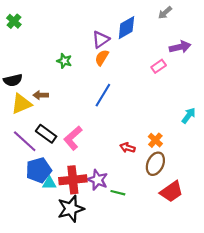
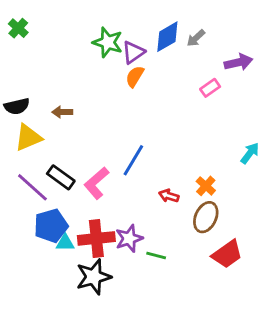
gray arrow: (165, 13) -> (196, 38), moved
green star: (64, 61) -> (108, 42), moved, size x1.5
brown arrow: (41, 95) -> (62, 112), moved
blue line: (103, 95) -> (133, 160), moved
purple star: (98, 180) -> (129, 238), turned 30

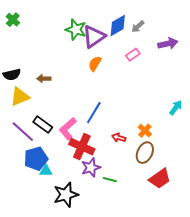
purple triangle: (133, 52) -> (94, 37), size x1.4
orange semicircle: (135, 76) -> (95, 64), moved
pink rectangle: (210, 88) -> (133, 55), moved
red cross: (96, 238) -> (82, 147), moved, turned 30

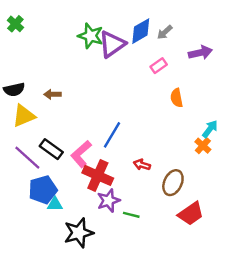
orange semicircle: (95, 64) -> (177, 98), moved, turned -42
orange cross: (145, 131) -> (203, 146), moved

